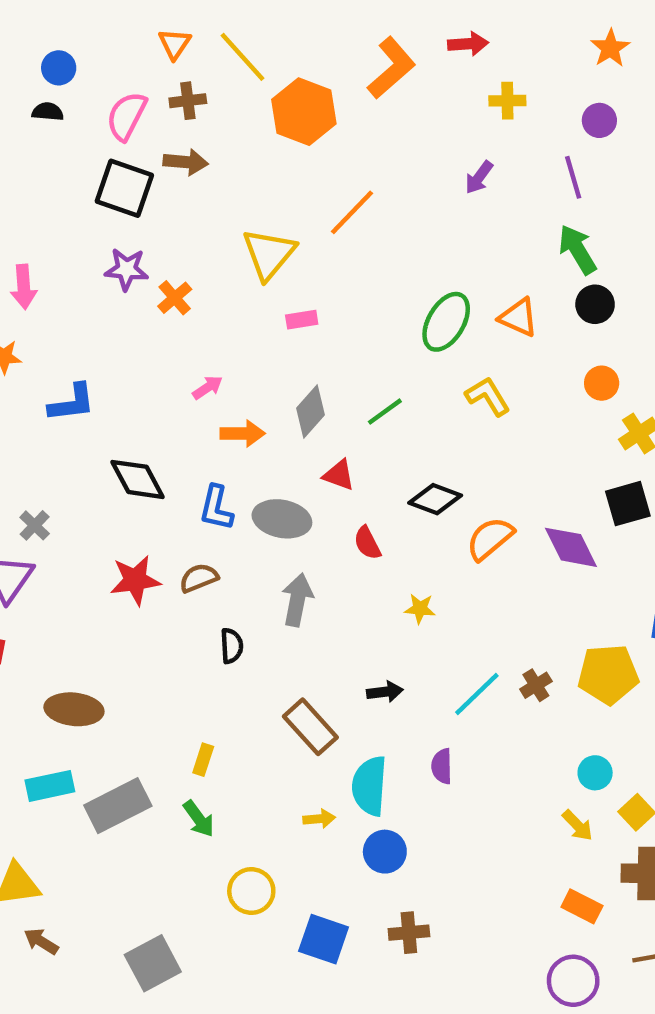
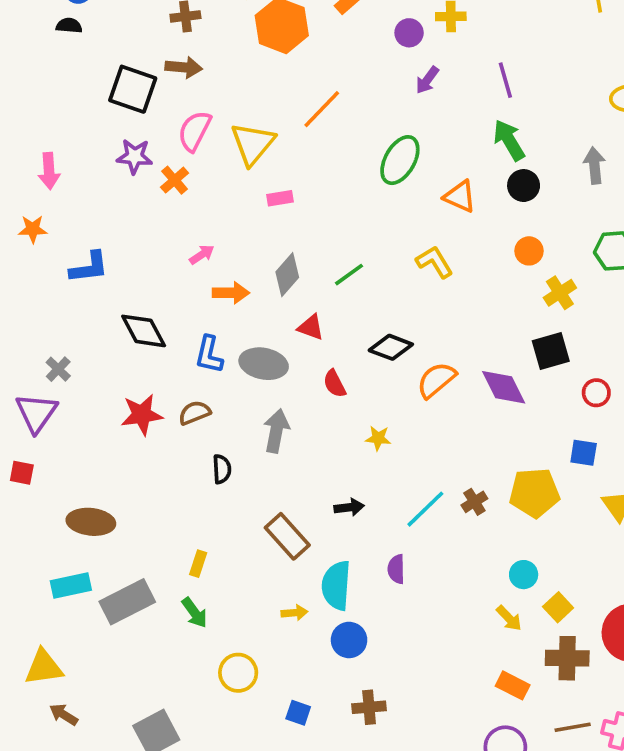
pink semicircle: (127, 116) -> (195, 131), moved
purple circle: (599, 120) -> (409, 33), moved
green ellipse: (446, 322) -> (400, 160), moved
blue square: (324, 939) -> (298, 713), size x0.6

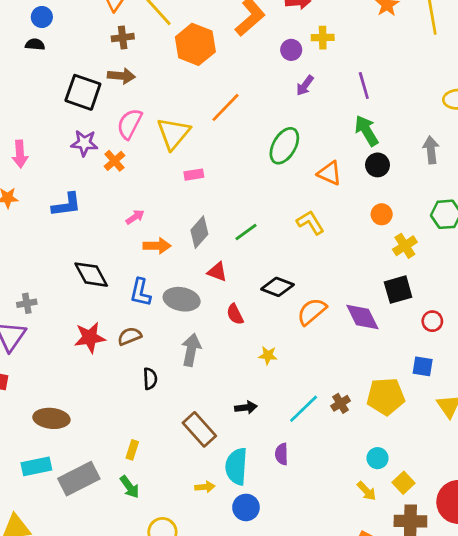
blue L-shape: (89, 267) -> (67, 205), moved
gray cross: (58, 369) -> (27, 303), turned 36

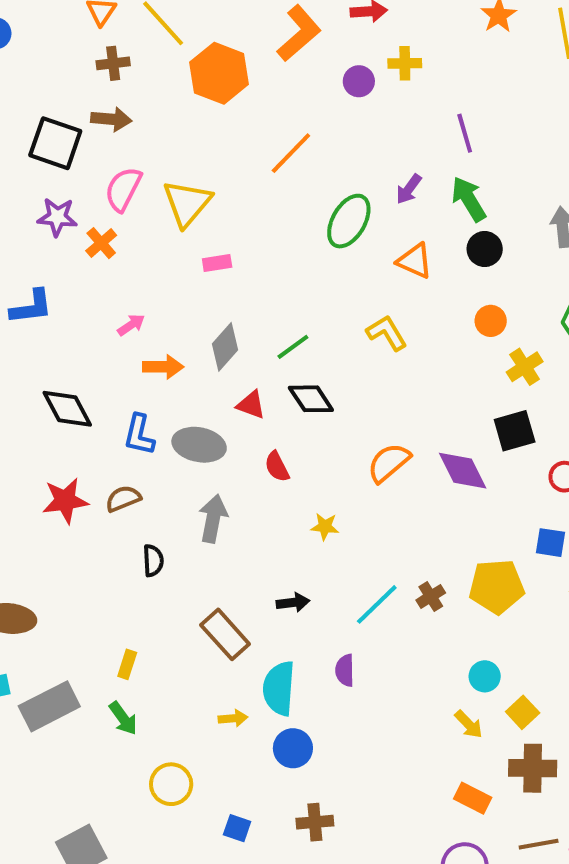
purple arrow: (305, 85) -> (409, 189), moved
orange line: (225, 107) -> (291, 153), moved
black diamond: (277, 287) -> (311, 399), moved, turned 36

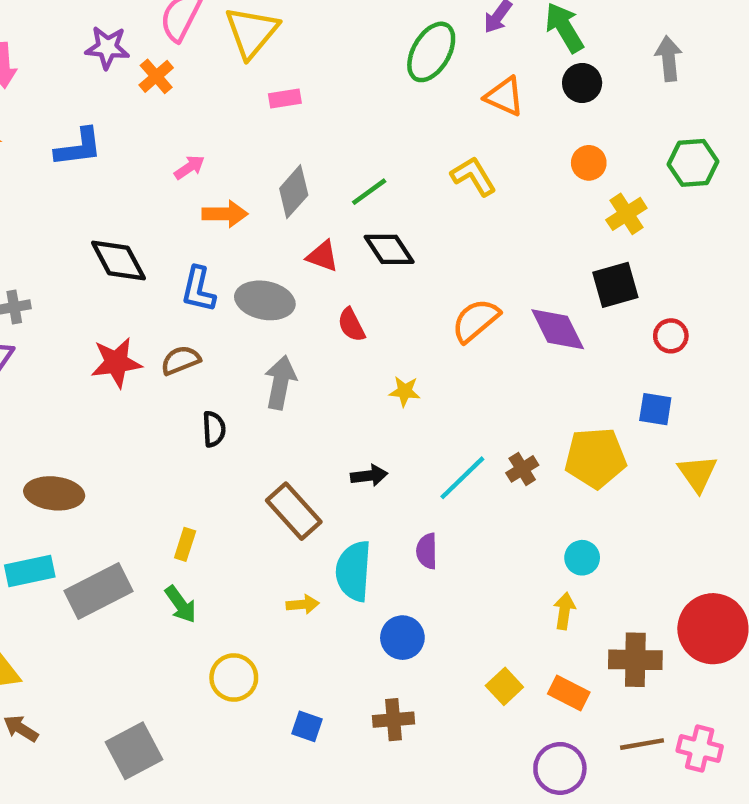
yellow square: (523, 712) -> (504, 686), moved
yellow arrow: (469, 724) -> (564, 611), turned -128
blue circle: (293, 748) -> (402, 638), moved

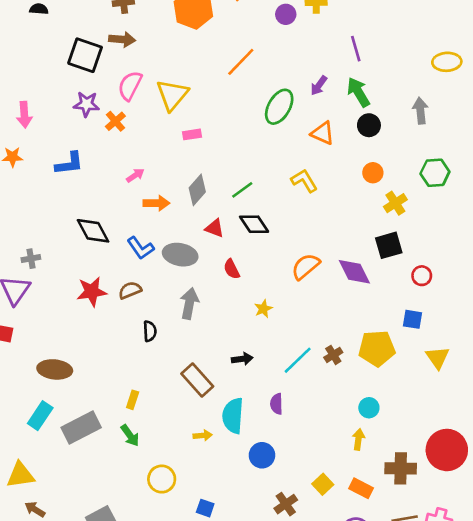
blue L-shape: (198, 289) -> (141, 248), turned -48
yellow star: (405, 391) -> (263, 309), turned -30
cyan rectangle: (30, 571) -> (40, 416), turned -44
brown cross: (394, 720) -> (286, 504), moved, turned -30

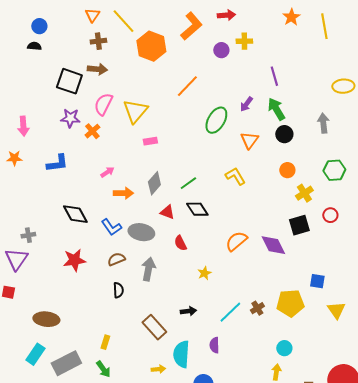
orange triangle: (323, 133) -> (249, 140), turned 42
red circle: (422, 276) -> (330, 215), moved
brown semicircle: (130, 290) -> (116, 259), moved

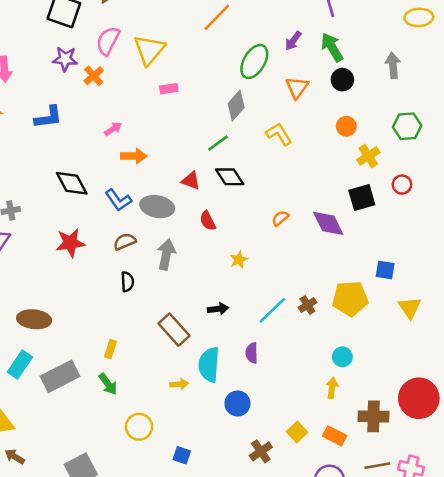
gray diamond: (154, 183) -> (236, 106), moved
orange semicircle: (236, 241) -> (280, 218), size x0.6

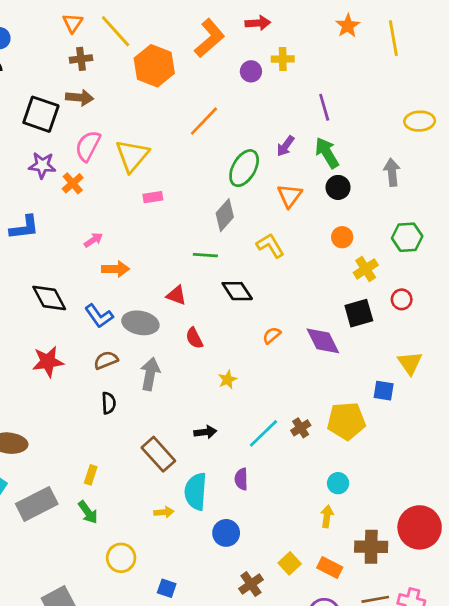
green line: (218, 143) -> (205, 255), turned 40
black diamond: (230, 177) -> (237, 291), moved
yellow triangle: (410, 308) -> (410, 363), moved

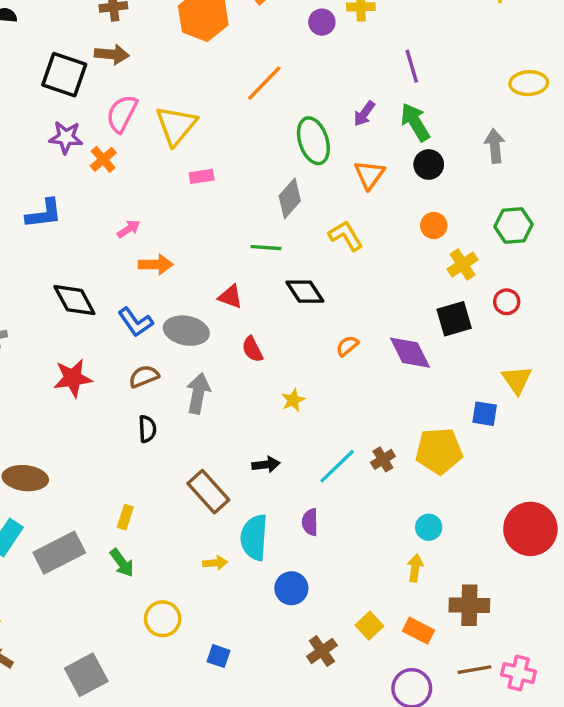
green ellipse: (244, 168) -> (313, 141), turned -48
red circle: (420, 527) -> (530, 529), moved

